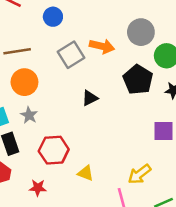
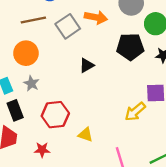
brown line: (17, 51) -> (33, 20), moved
black pentagon: (138, 80) -> (130, 47), turned -30
yellow arrow: (140, 174) -> (135, 112), moved

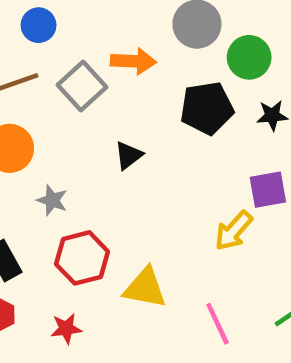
gray star: (31, 83) -> (52, 200), moved
yellow triangle: (85, 135) -> (145, 288), size x1.5

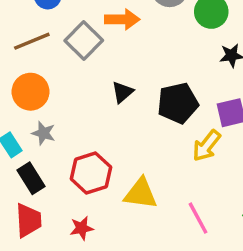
black pentagon: (207, 108) -> (178, 103), moved
gray star: (52, 200) -> (43, 133), moved

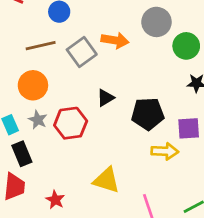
yellow arrow: (207, 146) -> (165, 151), turned -136
red hexagon: (91, 173) -> (71, 123), moved
red star: (82, 228) -> (55, 200), turned 30

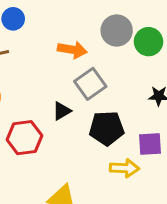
green circle: (186, 46) -> (148, 42), moved
gray square: (82, 52) -> (90, 84), moved

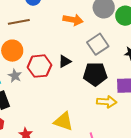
gray square: (90, 84) -> (98, 44), moved
red hexagon: (24, 138) -> (39, 66), moved

